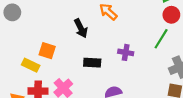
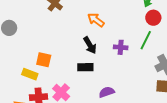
black arrow: (81, 28) -> (90, 45), moved
purple cross: (126, 52) -> (121, 47), moved

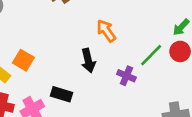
green line: (146, 40) -> (151, 55), moved
black rectangle: (85, 67) -> (61, 94), moved

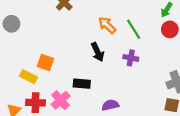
green line: (151, 55) -> (134, 29), moved, turned -65

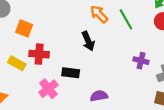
purple cross: (131, 58) -> (141, 61), moved
orange square: (45, 63) -> (24, 28), moved
red cross: (35, 103) -> (39, 54), moved

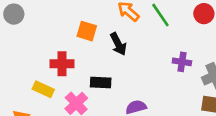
orange square: (24, 28) -> (87, 31), moved
yellow rectangle: (17, 63) -> (43, 89), moved

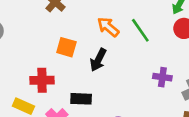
black arrow: (118, 44) -> (98, 60), turned 55

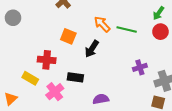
green line: (140, 30) -> (127, 29), turned -48
purple cross: (162, 77) -> (140, 67), turned -32

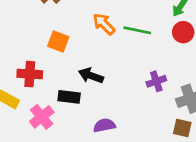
black arrow: (92, 49) -> (91, 76), moved, turned 78

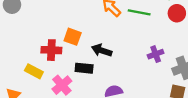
orange square: (58, 42) -> (73, 37), moved

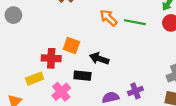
purple cross: (156, 54) -> (135, 91), moved
yellow rectangle: (34, 71) -> (35, 79), turned -49

